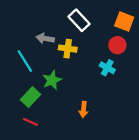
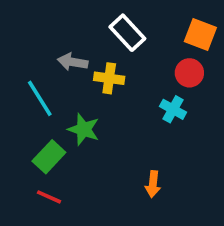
green star: (52, 80) -> (84, 129), turned -30
orange arrow: (84, 109) -> (153, 184), moved

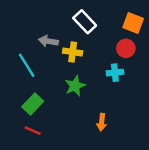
cyan cross: (173, 109) -> (115, 73), turned -35
green star: (84, 129) -> (75, 86), moved, turned 30

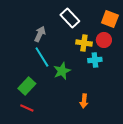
gray arrow: (48, 41) -> (40, 34), turned 105
yellow cross: (73, 52) -> (84, 43), moved
cyan line: (27, 65) -> (42, 57), moved

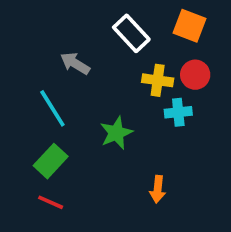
orange square: (110, 19) -> (190, 26), moved
gray arrow: (40, 34) -> (75, 63), turned -84
cyan line: (42, 57) -> (52, 108), moved

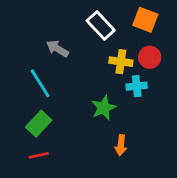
green star: (116, 133) -> (104, 108), moved
red line: (51, 202) -> (39, 155), turned -36

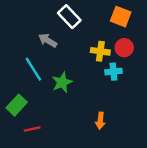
white rectangle: (101, 26) -> (69, 17), moved
green star: (104, 108) -> (62, 82), moved
green rectangle: (39, 124) -> (17, 105), moved

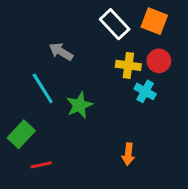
white rectangle: (69, 17) -> (115, 24), moved
cyan cross: (113, 72) -> (145, 91), turned 35

